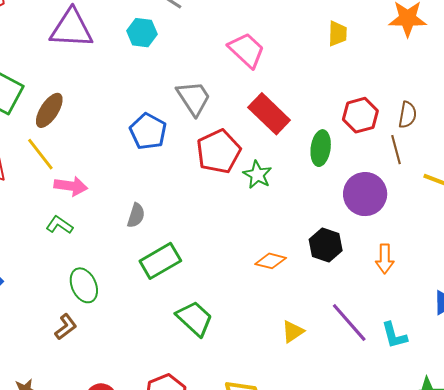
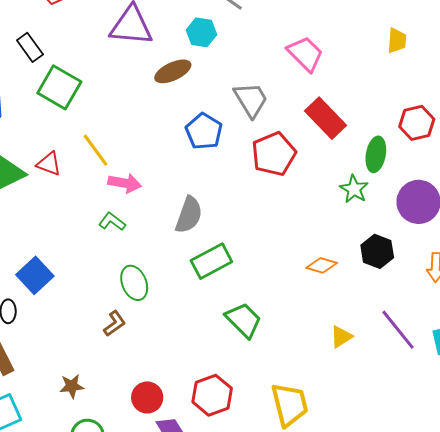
brown ellipse: (49, 110) -> (173, 71), moved, turned 30
green star: (257, 175) -> (354, 189), moved
gray semicircle: (136, 215) -> (189, 215), size x1.5

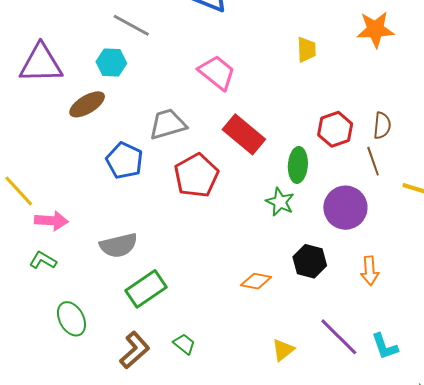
gray trapezoid: (251, 100) -> (168, 124), turned -69
gray semicircle: (189, 215) -> (119, 245), turned 63
green trapezoid: (244, 320) -> (184, 344), size x0.6
brown L-shape: (115, 324) -> (135, 350), moved, size x1.4

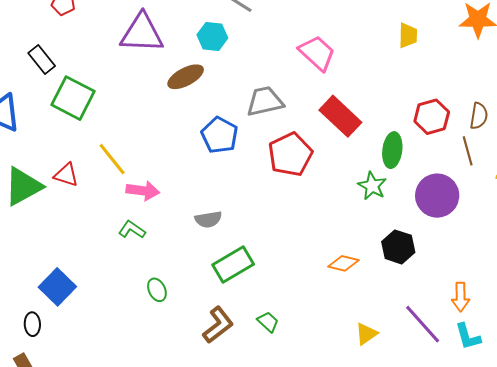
gray semicircle: (119, 245) -> (208, 219), size x0.7
orange arrow: (370, 271) -> (461, 297), moved
green ellipse: (72, 319) -> (157, 290), size x0.7

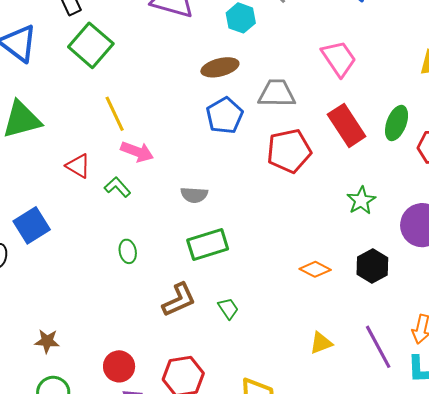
brown ellipse: (186, 77) -> (220, 67), moved
green ellipse: (392, 150) -> (397, 123), moved
red triangle: (66, 175) -> (78, 166), moved

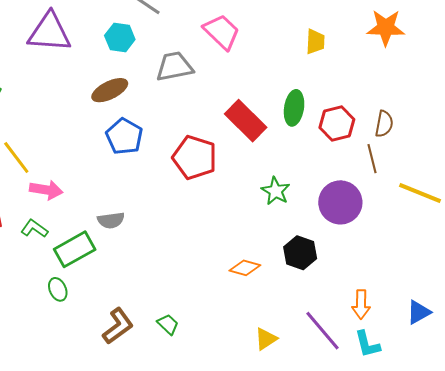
pink trapezoid: (339, 58) -> (222, 32), moved
gray trapezoid: (277, 93) -> (175, 66), moved
red pentagon: (289, 151) -> (195, 158), turned -30
green rectangle: (208, 245) -> (75, 249), moved

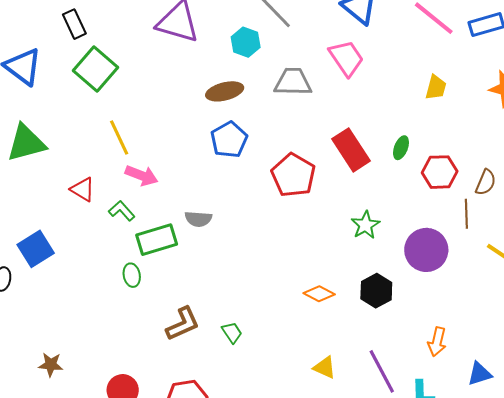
green ellipse: (294, 108) -> (401, 148), size x0.7
orange arrow: (361, 304) -> (437, 342), moved
yellow triangle: (266, 339) -> (325, 367), turned 45

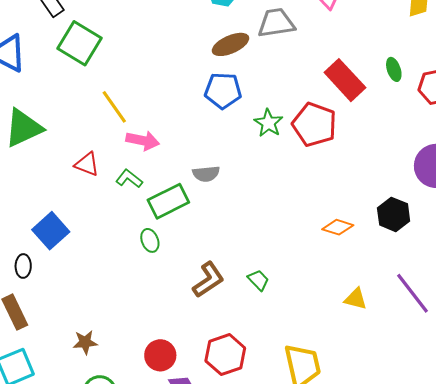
brown ellipse: (225, 91) -> (230, 44), moved
blue pentagon: (229, 140) -> (223, 91), turned -30
green ellipse: (401, 148) -> (394, 69), turned -30
red pentagon: (293, 175) -> (314, 124), moved
green star: (365, 225) -> (268, 123), moved

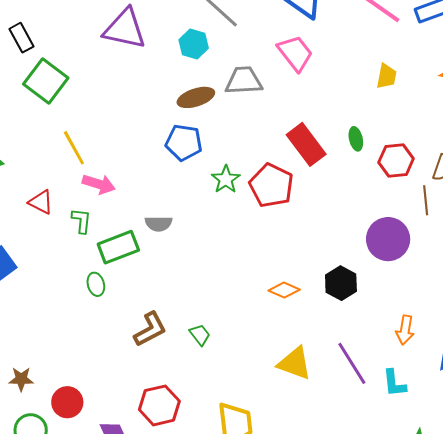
green L-shape: (129, 179) -> (81, 221), turned 52
yellow triangle: (356, 299) -> (295, 363), size x1.5
red circle: (160, 355) -> (67, 402), moved

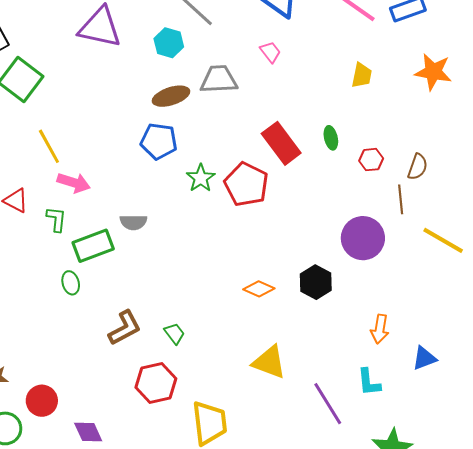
pink trapezoid: (295, 53) -> (270, 52), size x0.6
red hexagon: (396, 160) -> (371, 160), size x0.7
purple line: (352, 363) -> (328, 404), moved
red hexagon: (159, 405) -> (156, 383), moved

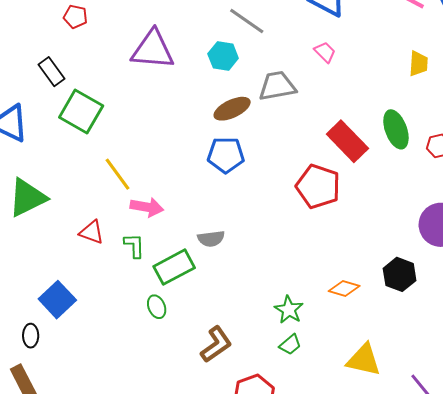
green ellipse: (331, 138) -> (396, 129), size x1.6
green star: (201, 178) -> (289, 310), moved
green trapezoid: (174, 333) -> (290, 345), moved, turned 95

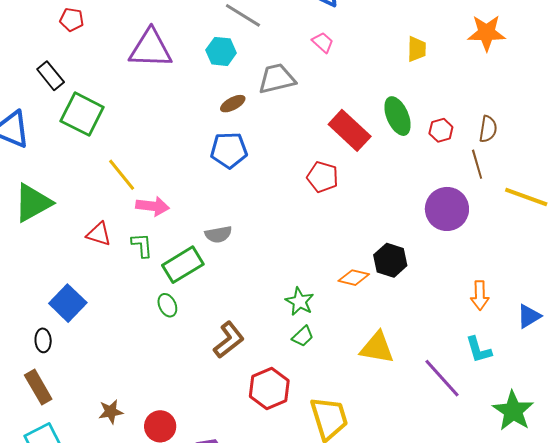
brown ellipse: (232, 109) -> (233, 104), size x0.7
red pentagon: (318, 186) -> (323, 177), size x0.7
black hexagon: (400, 274) -> (390, 260), moved

